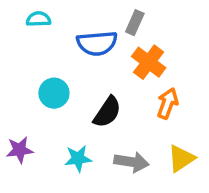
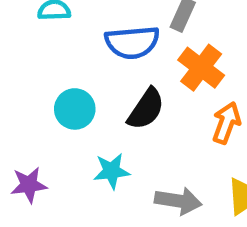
black semicircle: (107, 112) -> (146, 109), moved
cyan star: (78, 158) -> (112, 171), moved

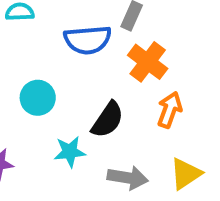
black semicircle: (146, 109) -> (108, 120), moved

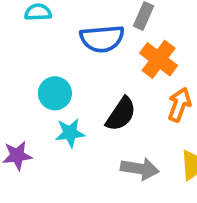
cyan star: (70, 152) -> (70, 133), moved

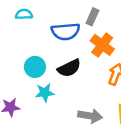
black semicircle: (121, 114) -> (69, 68), moved, turned 30

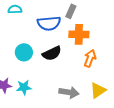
orange cross: (102, 45) -> (79, 34), turned -36
cyan star: (45, 93) -> (24, 87), moved

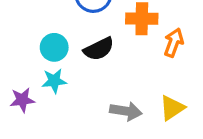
orange arrow: (90, 58) -> (174, 43), moved
cyan star: (24, 87) -> (54, 81), moved

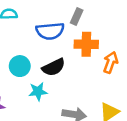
cyan star: (54, 81) -> (38, 91), moved

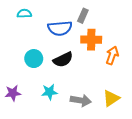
cyan star: (38, 91) -> (49, 92), moved

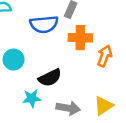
black semicircle: (63, 60) -> (50, 78), moved

